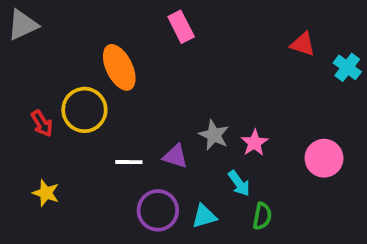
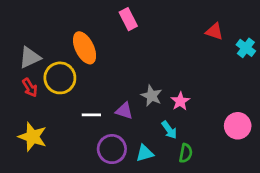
gray triangle: (23, 25) -> (30, 57), moved
pink circle: (324, 158) -> (238, 126), moved
yellow star: (46, 193) -> (33, 137), size x1.5

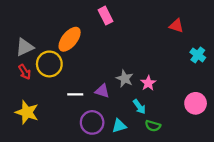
orange ellipse: (85, 48) -> (70, 39), turned 65
cyan cross: (246, 48) -> (198, 55), moved
green semicircle: (186, 153) -> (153, 126), turned 96

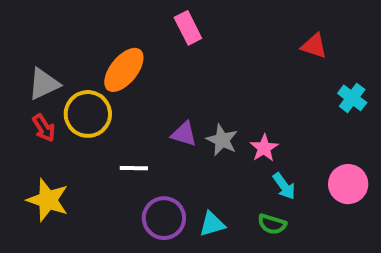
purple triangle: (102, 91) -> (184, 134), moved
cyan arrow: (139, 107) -> (284, 186), moved

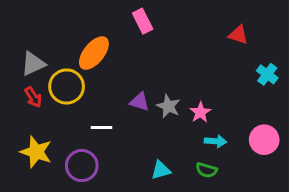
cyan arrow: (284, 186) -> (216, 141), turned -50
purple circle: (164, 218) -> (82, 166), moved

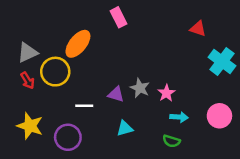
cyan cross: (267, 74) -> (222, 61), size x1.5
purple triangle: (140, 102) -> (116, 94), moved
cyan triangle: (161, 170) -> (125, 128), moved

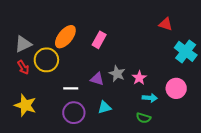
pink rectangle: (118, 17) -> (99, 40), moved, turned 56
pink circle: (219, 116) -> (176, 88), moved
purple circle: (68, 137) -> (74, 113), moved

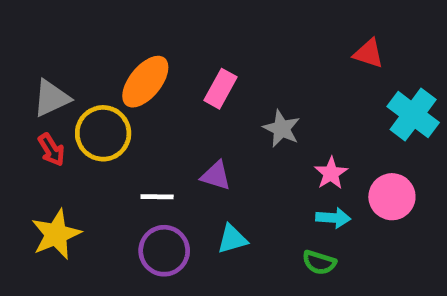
gray star: (117, 74) -> (282, 129), moved
pink star: (139, 78) -> (331, 173), moved
yellow star: (25, 105) -> (56, 234), turned 30

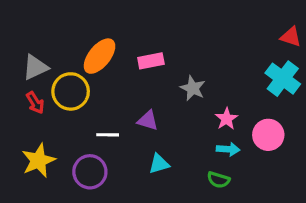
red triangle: (368, 53) -> (291, 37), moved
pink rectangle: (221, 89) -> (151, 61), turned 50
purple circle: (164, 251) -> (90, 172), moved

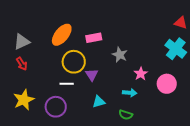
yellow circle: (71, 91) -> (74, 62), moved
purple triangle: (148, 120) -> (92, 75), turned 40
cyan arrow: (228, 149) -> (130, 93), moved
green semicircle: (218, 180) -> (126, 115), moved

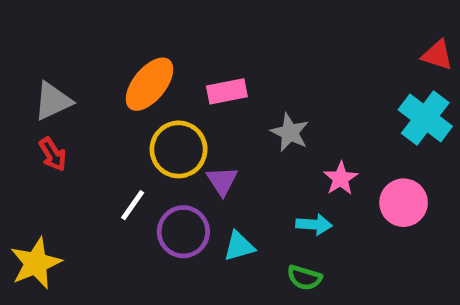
white line: (67, 84) -> (133, 205), moved, turned -56
yellow star: (24, 100) -> (36, 263), moved
purple circle: (56, 107) -> (183, 232), moved

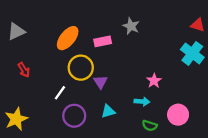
gray triangle: (53, 101) -> (16, 32), moved
gray star: (290, 133) -> (131, 26), moved
pink circle: (404, 203) -> (178, 115), moved
purple circle: (183, 232) -> (74, 116), moved
green semicircle: (304, 278) -> (150, 126), moved

